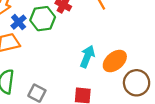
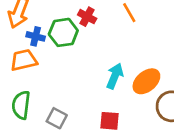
blue cross: (19, 22) -> (36, 36), turned -35

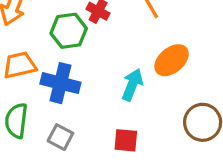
blue cross: (36, 36) -> (60, 83), moved, size x1.6
orange ellipse: (146, 81) -> (172, 60), moved

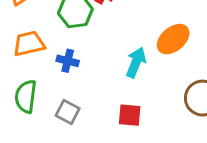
blue cross: (60, 83) -> (68, 61), size x0.6

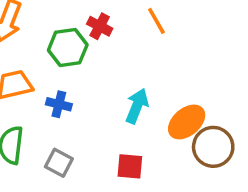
orange ellipse: (173, 39) -> (187, 122), moved

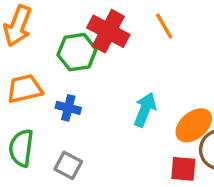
red cross: (100, 26) -> (108, 31), size x1.6
red square: (130, 166) -> (183, 169), moved

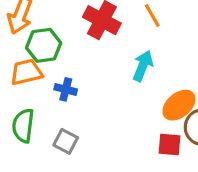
green hexagon: (77, 52) -> (44, 45), moved
cyan arrow: (145, 110) -> (143, 66), moved

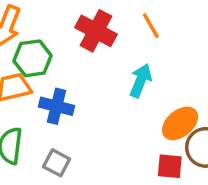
blue cross: (66, 89) -> (57, 106), size x1.4

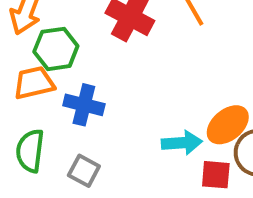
cyan arrow: (141, 81) -> (182, 143), moved, turned 64

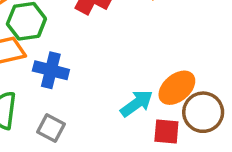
cyan arrow: (182, 143) -> (137, 103), turned -32

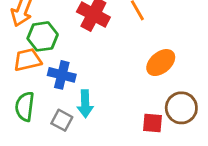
orange ellipse: (177, 88) -> (161, 63), moved
cyan arrow: (137, 103) -> (85, 104), moved, turned 124

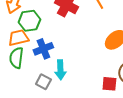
blue cross: (62, 75) -> (43, 49), turned -36
green semicircle: (25, 106) -> (16, 58), moved

